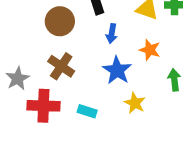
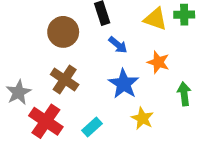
blue arrow: (112, 34) -> (118, 45), turned -60
red cross: (43, 106) -> (46, 121), turned 32
cyan rectangle: (87, 111) -> (92, 127), turned -60

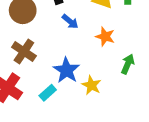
blue star: (124, 84) -> (66, 70), moved
green arrow: (184, 94) -> (128, 64), turned 30

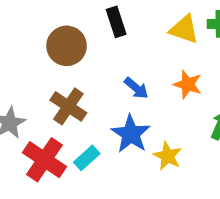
blue arrow: (70, 22) -> (136, 88), moved
cyan rectangle: (48, 93) -> (87, 158), moved

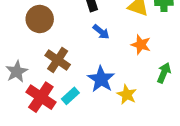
brown circle: (67, 46) -> (40, 19), moved
blue arrow: (136, 88) -> (101, 32), moved

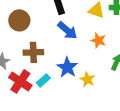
blue arrow: (101, 32) -> (67, 30), size x1.5
brown cross: (58, 60) -> (33, 52), turned -36

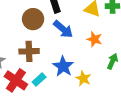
brown circle: (19, 20) -> (33, 19), moved

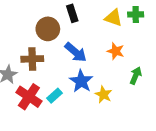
blue arrow: (63, 29) -> (76, 52), moved
brown cross: (29, 51) -> (32, 59), moved

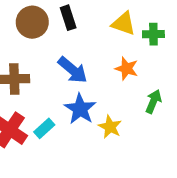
green cross: (136, 14) -> (153, 34), moved
brown circle: (48, 29) -> (32, 22), moved

